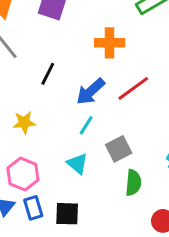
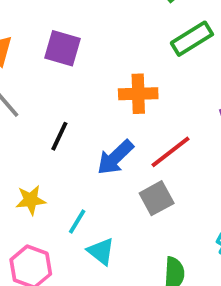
cyan line: (86, 125) -> (77, 222), moved
gray square: (119, 149) -> (157, 198), moved

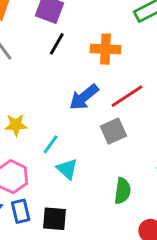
black line: (59, 136) -> (57, 44), moved

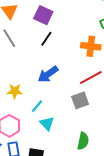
orange cross: (105, 49) -> (91, 46), moved
blue arrow: (84, 97) -> (48, 74), moved

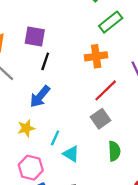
blue arrow: (48, 74) -> (40, 96), moved
green semicircle: (83, 141) -> (114, 151), moved

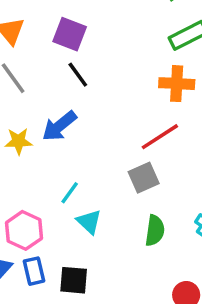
orange cross: (96, 56) -> (177, 84), moved
black line: (45, 61) -> (78, 75), turned -66
yellow star: (26, 128) -> (18, 141), moved

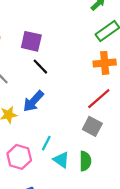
gray square: (144, 178) -> (92, 126), turned -30
pink hexagon: (24, 230) -> (19, 157), moved
green semicircle: (155, 231) -> (85, 161), moved

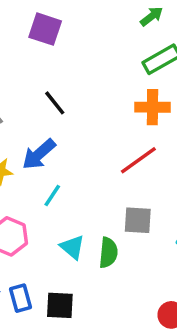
purple square: (31, 41) -> (45, 29), moved
gray square: (92, 126) -> (138, 220), moved, turned -30
cyan line: (46, 143) -> (52, 196), moved

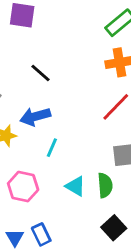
blue arrow: (39, 154) -> (35, 116), turned 36
black square: (60, 305) -> (114, 228), moved, turned -35

